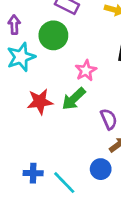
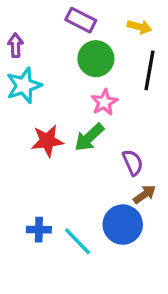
green circle: (53, 35) -> (96, 59), moved
blue circle: (101, 169) -> (123, 225), size x1.5

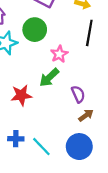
green circle: (96, 59) -> (35, 30), moved
red star: (47, 141) -> (21, 95), moved
blue circle: (123, 225) -> (79, 147), moved

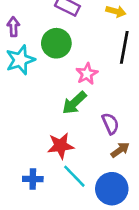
red star: (21, 95) -> (61, 146), moved
cyan line: (41, 147) -> (74, 176), moved

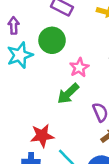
red star: (61, 146) -> (42, 136), moved

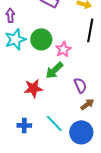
green circle: (52, 40) -> (41, 39), moved
red star: (42, 136) -> (33, 88), moved

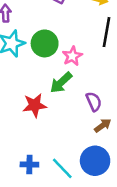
cyan line: (54, 123) -> (62, 168), moved
blue cross: (24, 125) -> (29, 165), moved

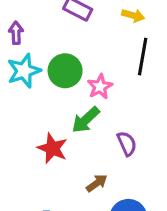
red star: (35, 105) -> (52, 148), turned 30
brown arrow: (103, 125) -> (97, 183), moved

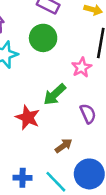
green circle: (65, 71) -> (43, 38), moved
pink star: (100, 87) -> (82, 67), moved

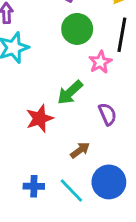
green circle: (43, 38) -> (77, 29), moved
red star: (28, 117) -> (40, 118), turned 30

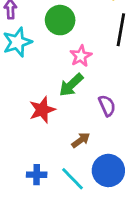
green circle: (77, 29) -> (60, 20), moved
pink star: (100, 62) -> (81, 56), moved

